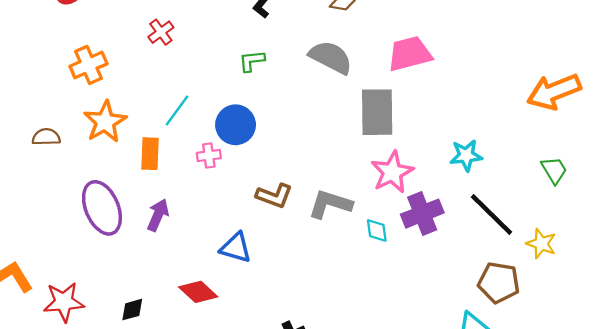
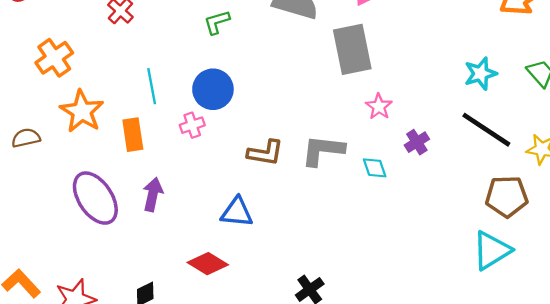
cyan line: (177, 110) -> (152, 86), turned -36
cyan star: (466, 155) -> (481, 74), moved
pink star: (392, 172) -> (379, 106), size x0.6
purple cross: (422, 214) -> (417, 142), size x0.6

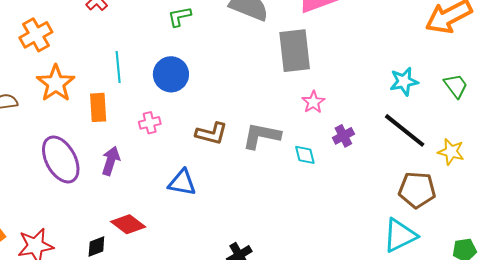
pink cross: (192, 125) -> (150, 123), moved
red diamond: (208, 264) -> (128, 224), moved

